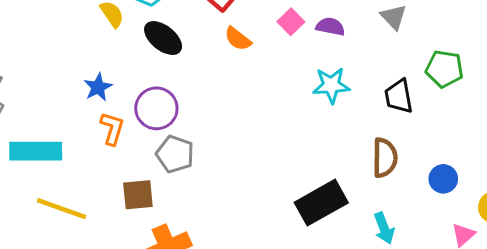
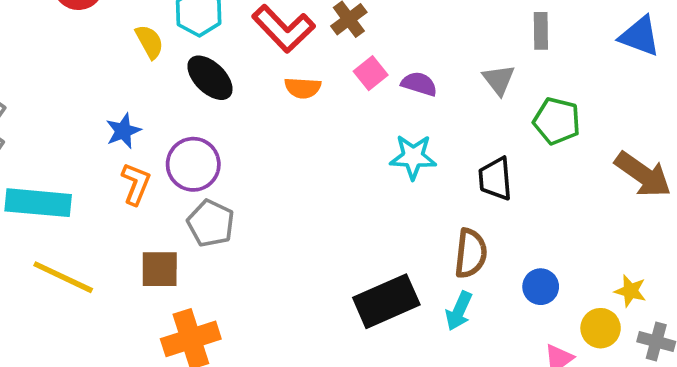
orange semicircle: (238, 39) -> (303, 88), turned -40
green pentagon: (444, 69) -> (557, 121), moved
cyan arrow: (384, 228) -> (459, 311), moved, turned 40

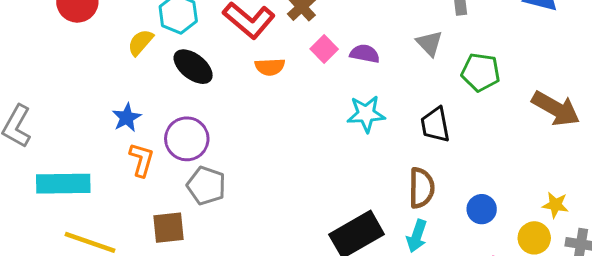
yellow semicircle: (149, 42) -> (140, 42), turned -104

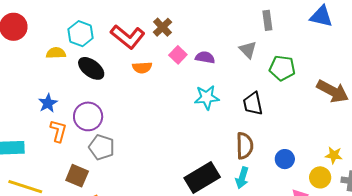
yellow semicircle: (140, 42) -> (56, 53), turned 48
brown square: (168, 228) -> (77, 176), turned 30

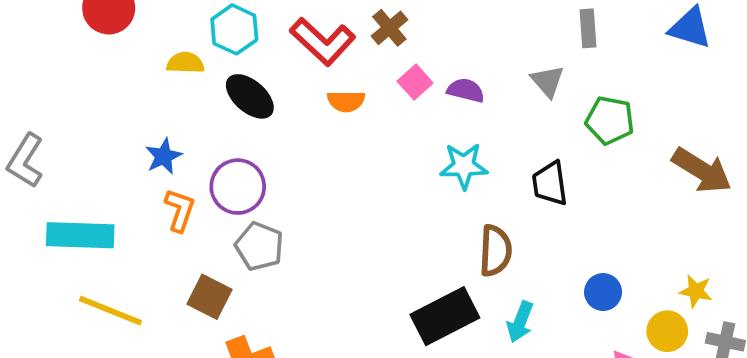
brown semicircle: (245, 146) -> (495, 251), moved

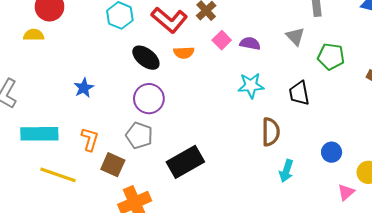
yellow semicircle: (185, 63) -> (34, 35), moved
black ellipse: (250, 96) -> (146, 58), moved
purple circle: (238, 187) -> (149, 99), moved
orange L-shape: (180, 210) -> (90, 139), moved
black rectangle: (445, 316) -> (185, 162), moved

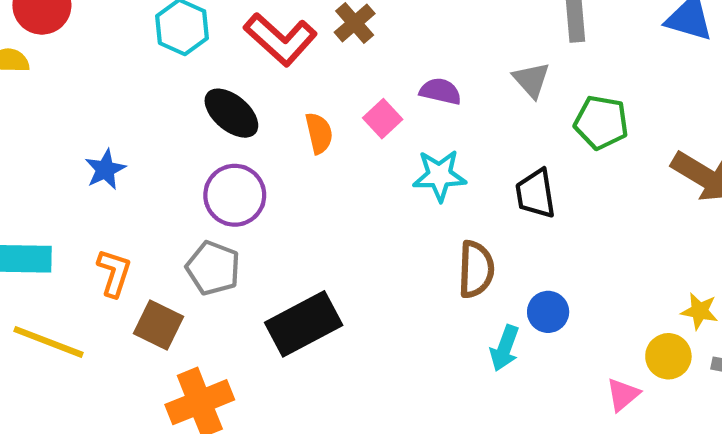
pink square: (222, 40) -> (383, 119), moved
orange semicircle: (184, 53) -> (319, 133), moved, turned -102
blue circle: (332, 152) -> (548, 312), moved

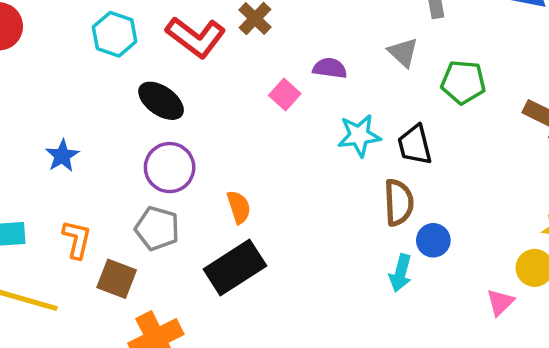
orange semicircle: (319, 133) -> (239, 207), moved
cyan star: (439, 175) -> (359, 136), moved
brown semicircle: (476, 269) -> (399, 202), moved

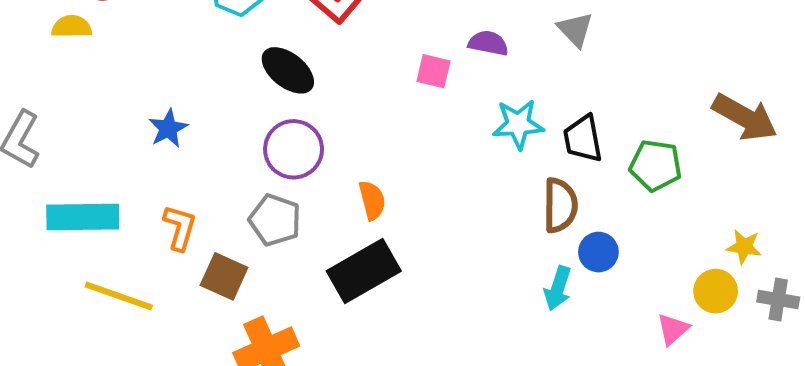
green pentagon: (463, 82) -> (656, 165), moved
pink square: (285, 95) -> (434, 71), turned -32

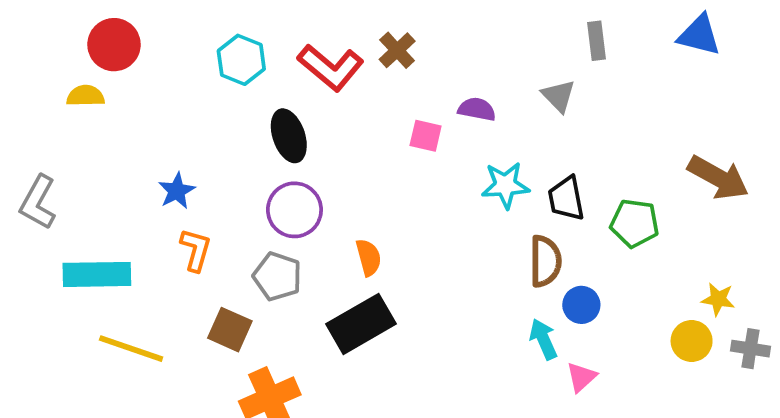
black ellipse: (288, 70) -> (289, 136), turned 33
orange L-shape: (180, 228) -> (196, 250), moved
cyan arrow: (558, 288) -> (543, 339), turned 138
pink triangle: (673, 329) -> (581, 377), moved

